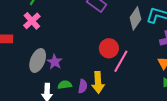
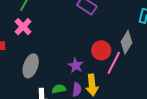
gray diamond: (135, 18) -> (127, 42), moved
purple star: (55, 62) -> (76, 65), moved

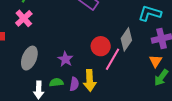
purple star: (76, 65) -> (65, 59), moved

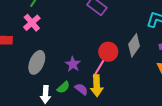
pink line: (113, 59) -> (100, 67), moved
green semicircle: (56, 82) -> (63, 87), turned 144
purple semicircle: (74, 84) -> (81, 89), turned -64

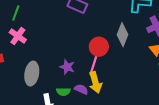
green semicircle: (63, 87) -> (63, 92), turned 56

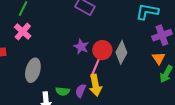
gray diamond: (123, 35) -> (121, 52), moved
purple star: (67, 67) -> (81, 47), moved
purple semicircle: (81, 89) -> (81, 91), turned -96

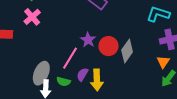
pink line: (96, 66) -> (70, 58), moved
gray ellipse: (33, 70) -> (41, 73), moved
purple semicircle: (81, 91) -> (82, 74), moved

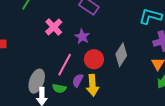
pink cross: (32, 17) -> (54, 27), moved
purple star: (88, 40) -> (82, 37), moved
red circle: (108, 46) -> (94, 59), moved

